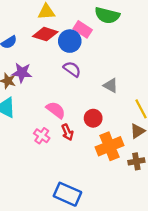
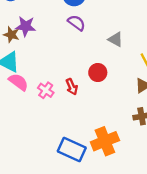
pink semicircle: (56, 110) -> (18, 82), moved
orange cross: (109, 146) -> (105, 141), moved

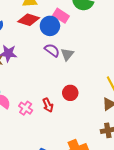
gray triangle: (116, 39) -> (67, 54), moved, turned 40

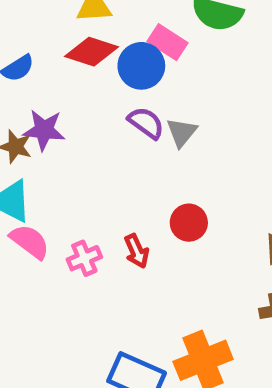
pink cross: (26, 108) -> (84, 258), turned 32

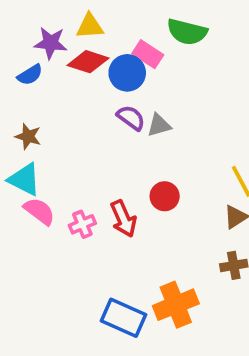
purple star: (44, 130) -> (51, 43), moved
gray triangle: (182, 132) -> (159, 125), turned 35
red arrow: (137, 251) -> (123, 219), size x1.4

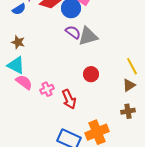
gray triangle: (159, 125) -> (88, 36), size x1.5
red arrow: (123, 219) -> (69, 99), moved

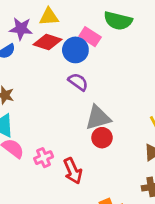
gray triangle: (88, 36) -> (98, 118), moved

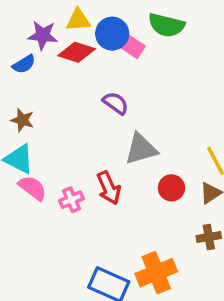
blue circle: (75, 50) -> (112, 34), moved
red circle: (102, 138) -> (171, 188), moved
red arrow: (73, 171) -> (109, 188), moved

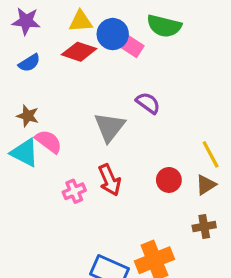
purple star: (43, 35) -> (26, 21), moved
purple semicircle: (116, 103) -> (148, 103), moved
gray triangle: (141, 149) -> (110, 127), moved, turned -36
pink semicircle: (32, 188) -> (49, 141), moved

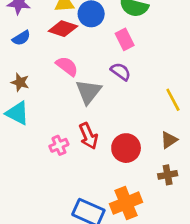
pink rectangle: (130, 45) -> (125, 39), moved, turned 30
pink semicircle: (49, 141) -> (67, 66), moved
yellow line: (211, 154) -> (173, 100), moved
red circle: (169, 180) -> (126, 148), moved, size x1.4

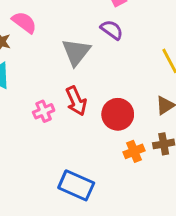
pink semicircle: (67, 66) -> (24, 22), moved
orange cross: (126, 203) -> (134, 151), moved, size x0.6

